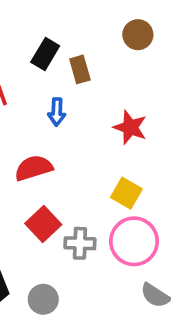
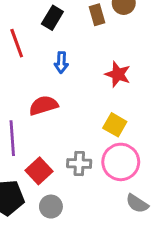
brown rectangle: (80, 69) -> (97, 15), moved
red square: (43, 224) -> (39, 171), moved

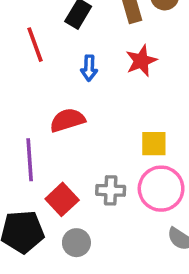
red star: (118, 74) -> (141, 61), moved, turned 30
yellow square: (115, 125) -> (154, 144), turned -30

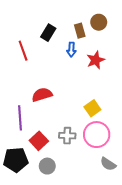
red star: (141, 61) -> (96, 60), moved
blue arrow: (89, 68) -> (71, 49), moved
yellow square: (154, 144) -> (92, 108), turned -35

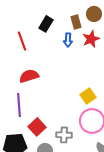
red star: (96, 60) -> (91, 39), moved
red semicircle: (42, 95) -> (29, 76), moved
gray cross: (67, 136) -> (64, 135), moved

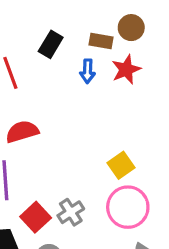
brown rectangle: (76, 22) -> (101, 41), turned -64
gray cross: (64, 135) -> (71, 212), moved, turned -35

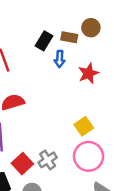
black rectangle: (51, 44) -> (44, 41), moved
red star: (126, 70) -> (89, 73), moved

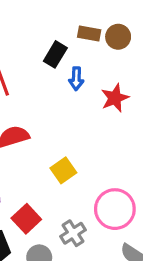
brown rectangle: (69, 37) -> (89, 34), moved
yellow square: (84, 126) -> (63, 170), moved
gray cross: (48, 160) -> (73, 233), moved

